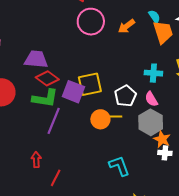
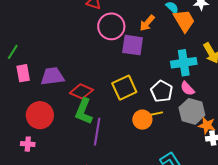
purple trapezoid: (36, 59) -> (52, 76), moved
cyan cross: (153, 73) -> (184, 63), size x1.4
purple square: (73, 92) -> (133, 45), moved
green L-shape: (45, 98) -> (84, 111), turned 116

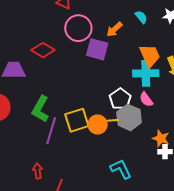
orange trapezoid: (184, 21) -> (150, 56), moved
yellow square: (124, 88) -> (77, 120), moved
red diamond: (81, 91) -> (43, 50), moved
gray hexagon: (192, 111) -> (129, 117), moved

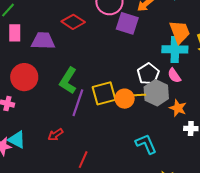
orange star: (161, 138) -> (178, 108), moved
red arrow: (38, 171) -> (55, 135), moved, turned -119

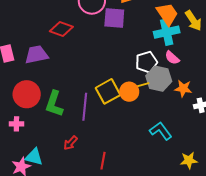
white pentagon: (148, 74) -> (146, 62), turned 30
green L-shape: (68, 81) -> (54, 104), moved

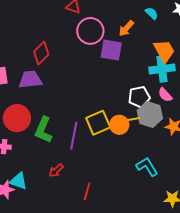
red diamond: (61, 29) -> (41, 53), moved, turned -70

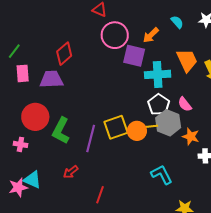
cyan cross: (162, 69) -> (158, 74), moved
white pentagon: (139, 97) -> (159, 104), turned -30

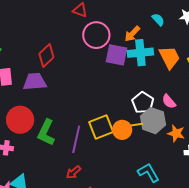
cyan cross: (158, 74) -> (140, 53), moved
red arrow: (71, 172) -> (73, 172), moved

